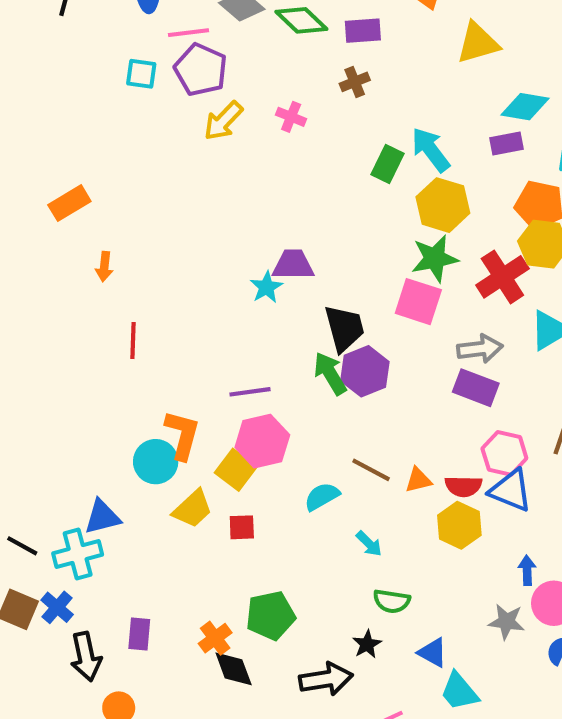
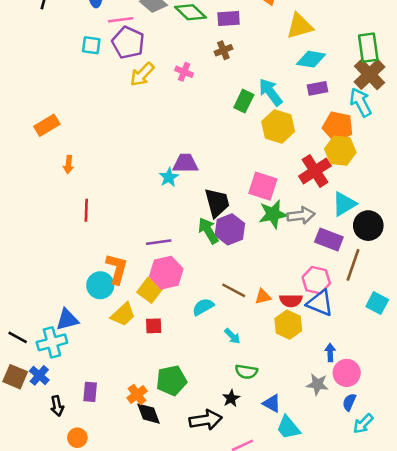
cyan diamond: (525, 107) -> (311, 59), moved
green star: (435, 258) -> (273, 214), moved
purple rectangle: (476, 388) -> (329, 240), moved
black arrow: (86, 657) -> (57, 406), size x0.7

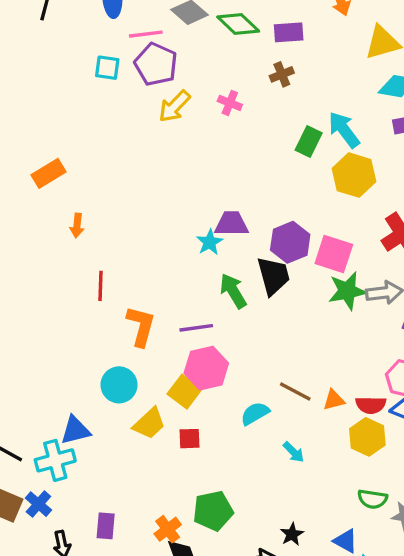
purple hexagon: (230, 229) -> (290, 242), moved
green arrow: (208, 231) -> (233, 291), moved
orange L-shape: (117, 269) -> (141, 326), moved
green semicircle: (246, 372) -> (372, 499), moved

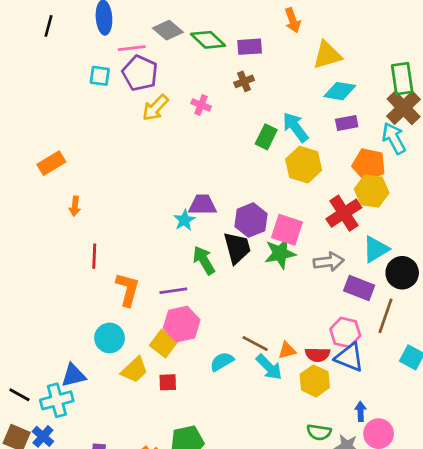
green star: (347, 291) -> (280, 253), moved
cyan arrow: (294, 452) -> (269, 367), moved, size x1.5

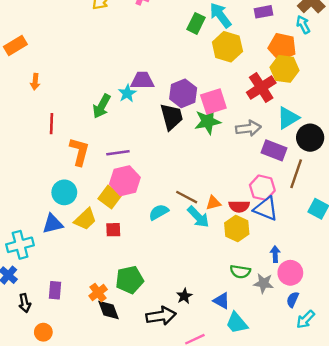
cyan arrow: (394, 138) -> (303, 25), size x0.7
pink square: (287, 230) -> (213, 101), turned -36
green arrow: (204, 260) -> (102, 106), moved, turned -120
blue triangle: (73, 375) -> (53, 224), moved

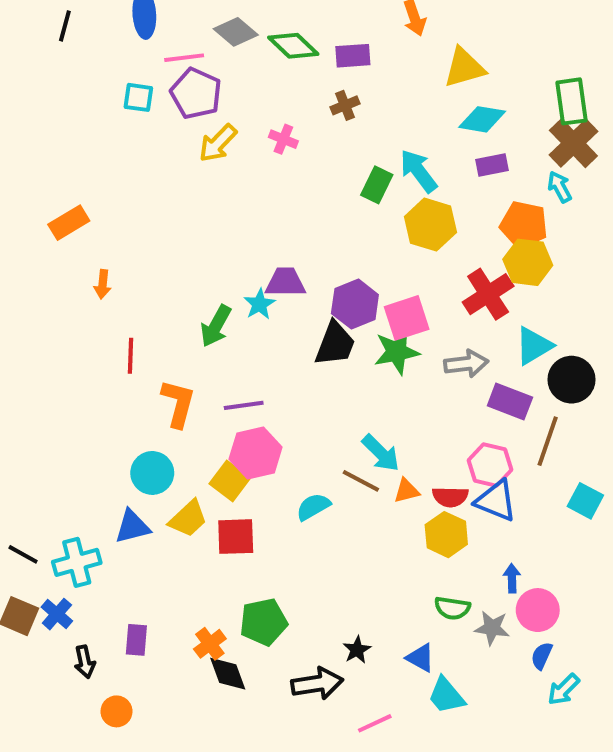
black trapezoid: (171, 117) -> (335, 344), turned 36
cyan arrow: (198, 217) -> (381, 453), moved
red square: (113, 230) -> (236, 537), size x1.5

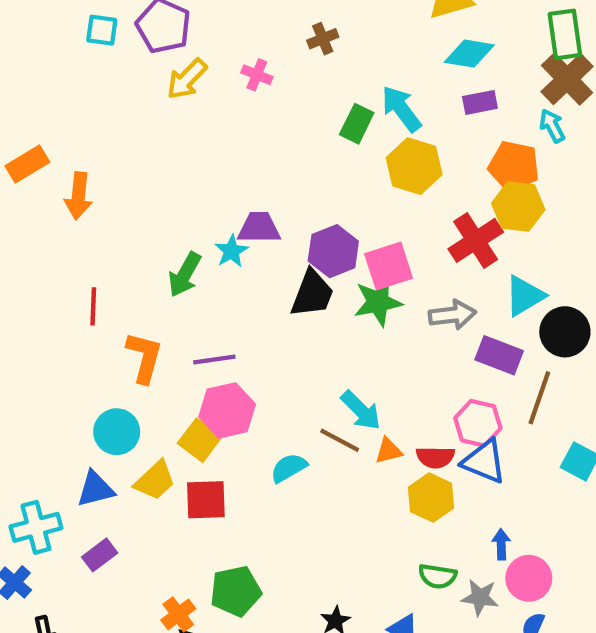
orange arrow: (103, 284) -> (78, 196), moved, size x1.5
purple rectangle: (136, 640) -> (100, 555), moved, turned 48

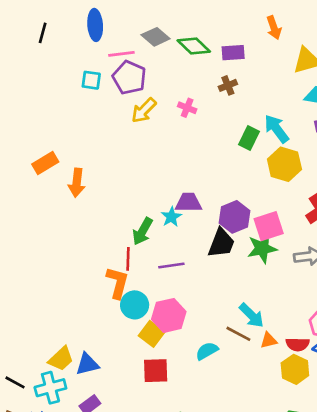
red line: (93, 306) -> (128, 259), moved
purple line: (214, 359) -> (171, 265), moved
cyan circle: (117, 432) -> (135, 305), moved
yellow trapezoid: (155, 481) -> (61, 359), moved

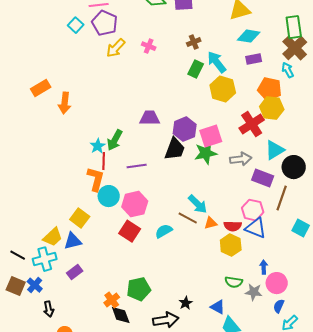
cyan square: (91, 80) -> (76, 25), turned 35
brown cross: (228, 85) -> (194, 42), moved
cyan star: (171, 217) -> (98, 146), moved
yellow square: (152, 334) -> (80, 218), moved
red square: (156, 371) -> (130, 231), moved, turned 35

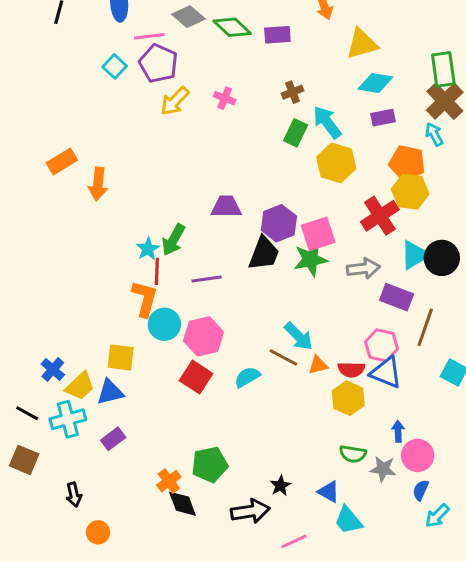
black circle: (294, 167) -> (442, 258), moved
yellow square: (80, 218) -> (121, 357), turned -30
blue cross: (35, 285) -> (53, 369), moved

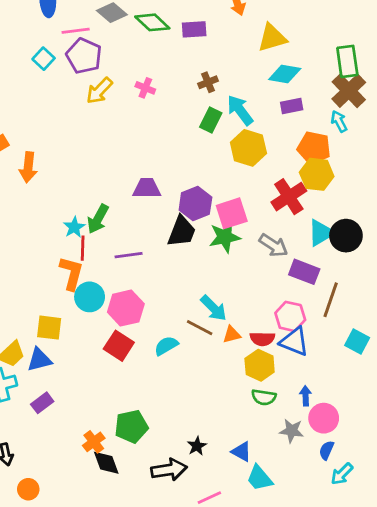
gray arrow: (363, 268) -> (274, 245), turned 40
green semicircle: (353, 454) -> (264, 397), moved

